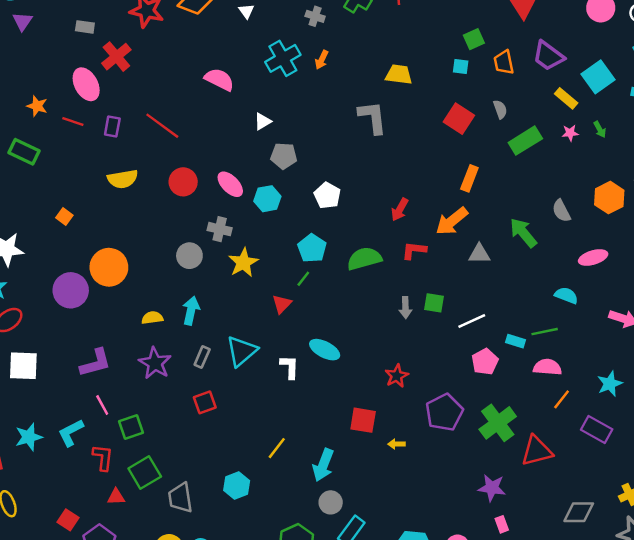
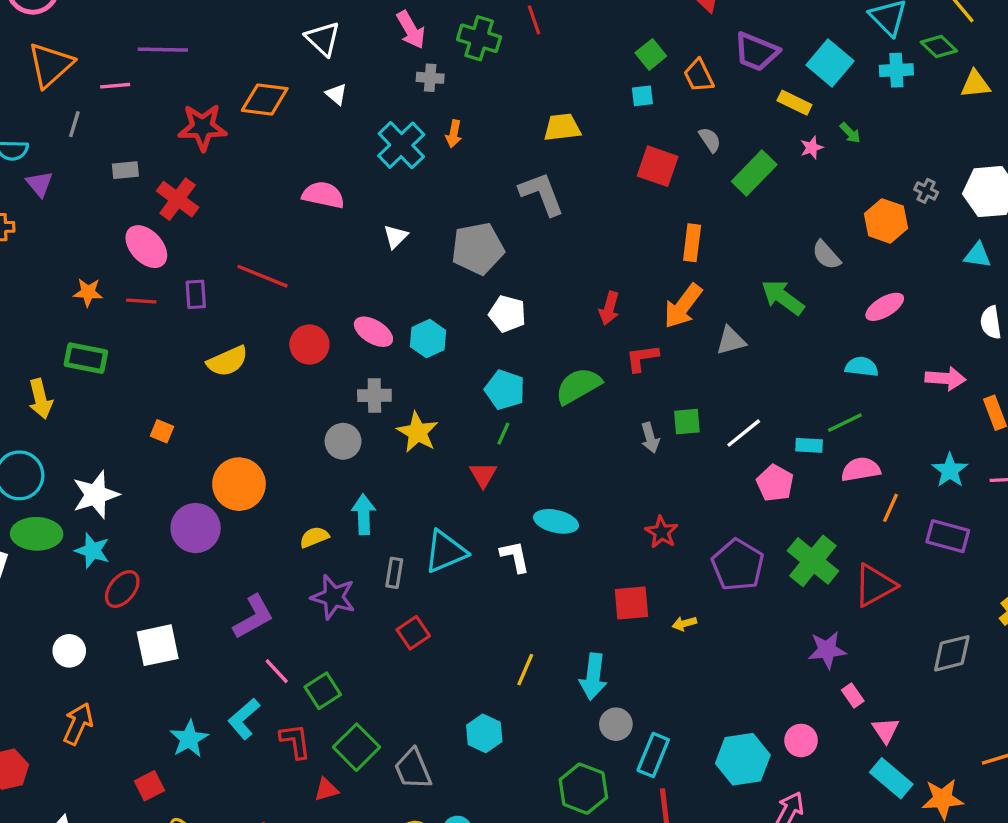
gray pentagon: (284, 156) -> (478, 249), moved, size x1.4
cyan triangle: (242, 351) -> (445, 552), turned 32

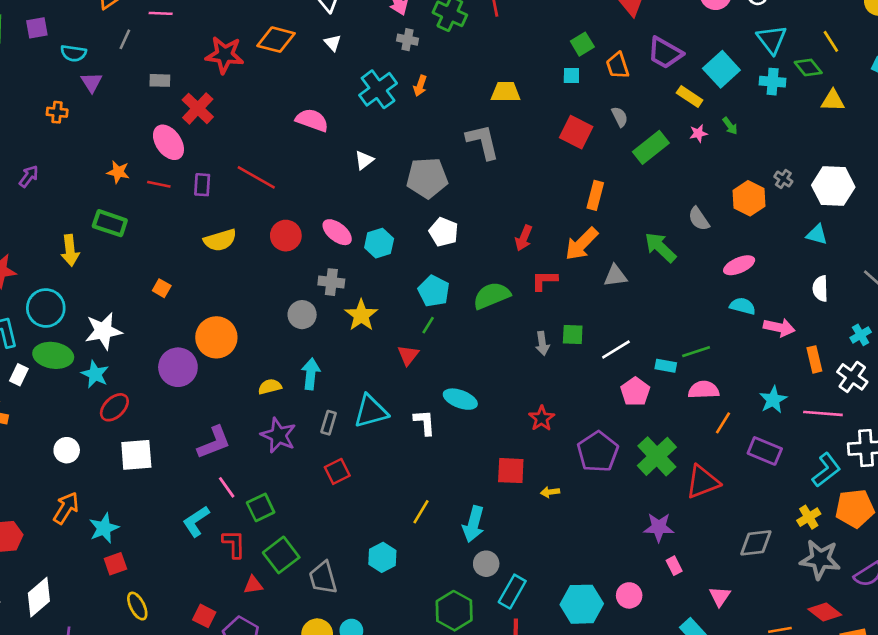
cyan semicircle: (862, 367) -> (743, 306), moved
pink triangle: (886, 730) -> (720, 596), moved
cyan star: (189, 739) -> (104, 528), moved

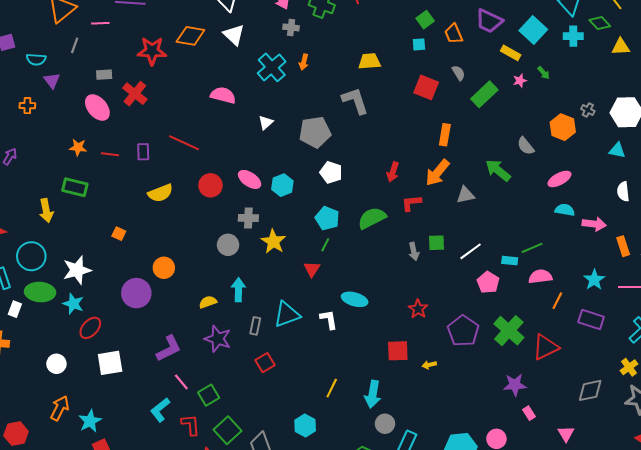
white triangle: (333, 43) -> (234, 35), size x1.6
pink ellipse: (168, 142) -> (97, 108), moved
orange circle: (216, 337) -> (164, 268), size x0.7

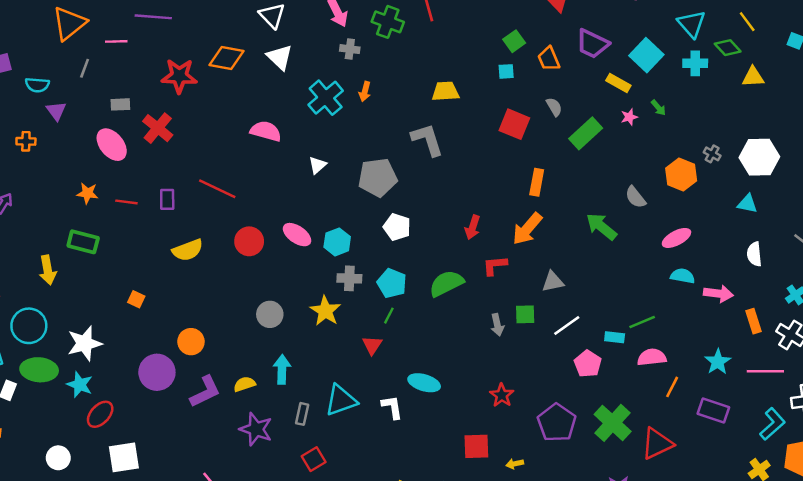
gray triangle: (465, 195) -> (553, 282), moved
gray cross: (248, 218) -> (349, 278), moved
purple L-shape: (169, 348) -> (205, 392), moved

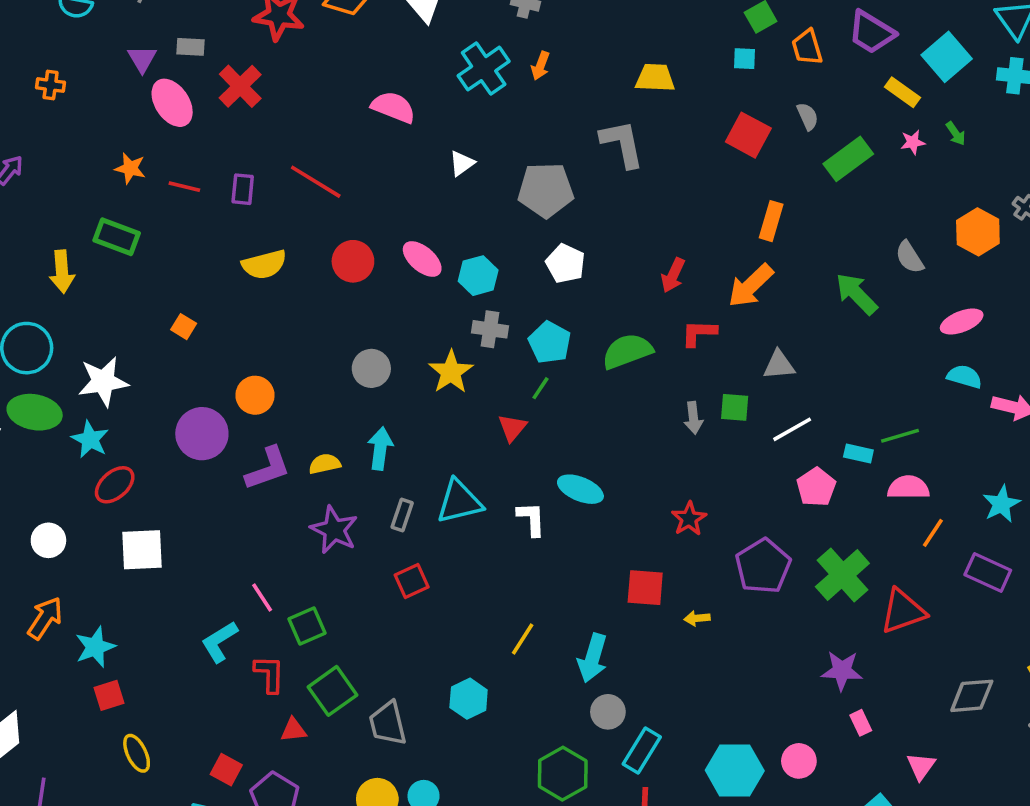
purple triangle: (56, 111) -> (142, 59), moved

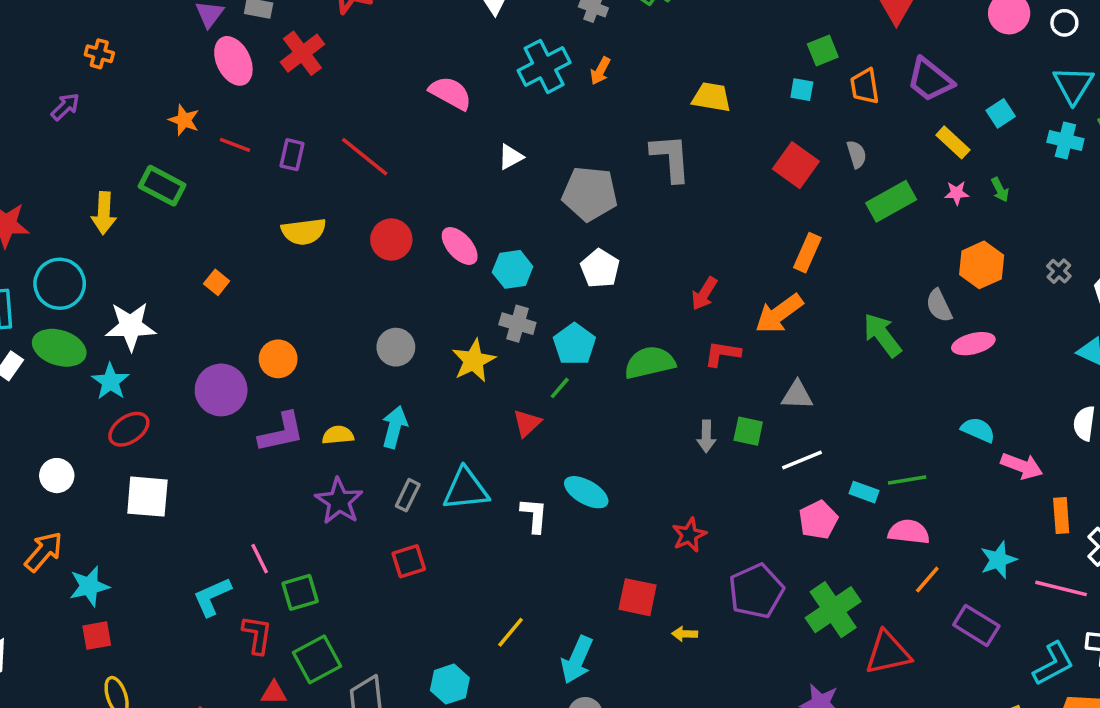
cyan square: (947, 57) -> (1001, 113), size x0.6
orange cross: (51, 85) -> (99, 54), moved
orange hexagon: (978, 232) -> (982, 265), moved
pink ellipse: (962, 322) -> (973, 344), moved

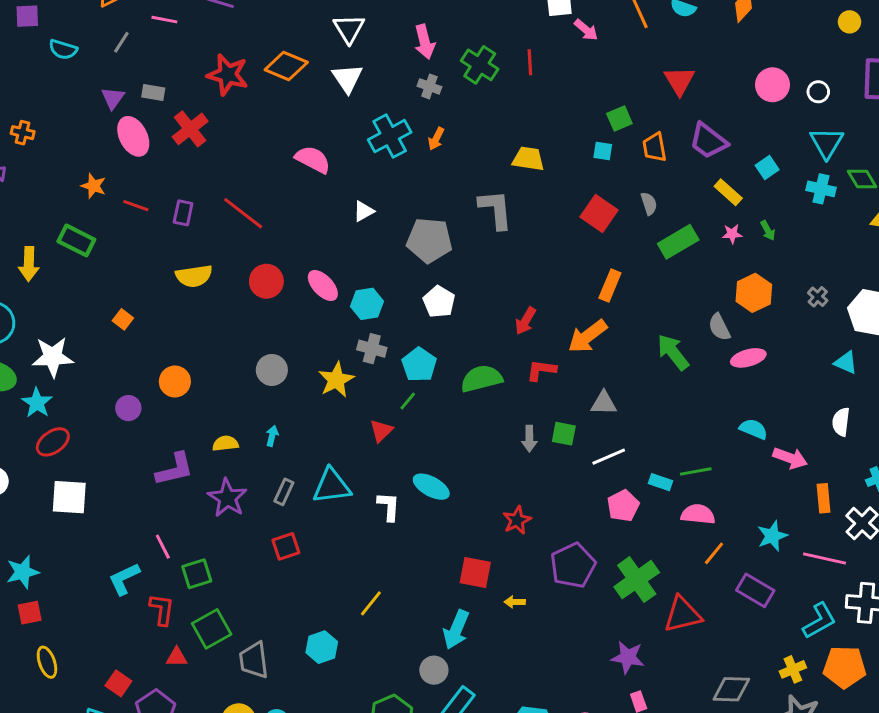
purple circle: (221, 390) -> (128, 408), size x0.6
cyan arrow: (395, 427) -> (272, 436), size x0.6
purple L-shape: (281, 432) -> (175, 469), moved
cyan arrow: (577, 660) -> (456, 630), moved

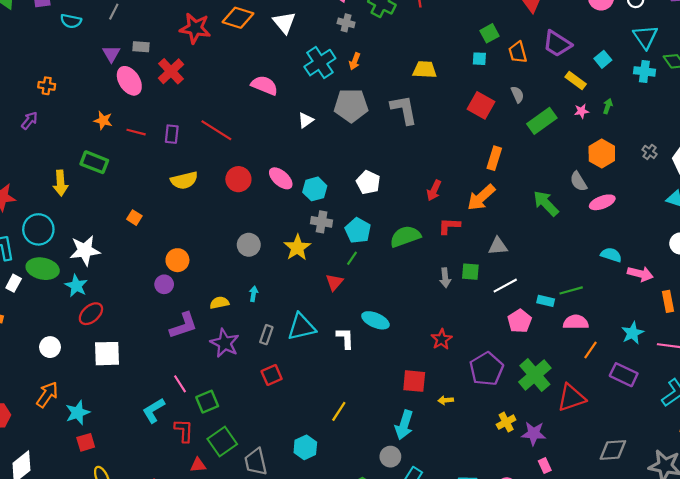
green arrow: (768, 231) -> (608, 106), turned -128
gray pentagon: (429, 240) -> (351, 105), moved
purple circle: (128, 408) -> (164, 284), moved
yellow cross: (793, 669) -> (506, 422), moved

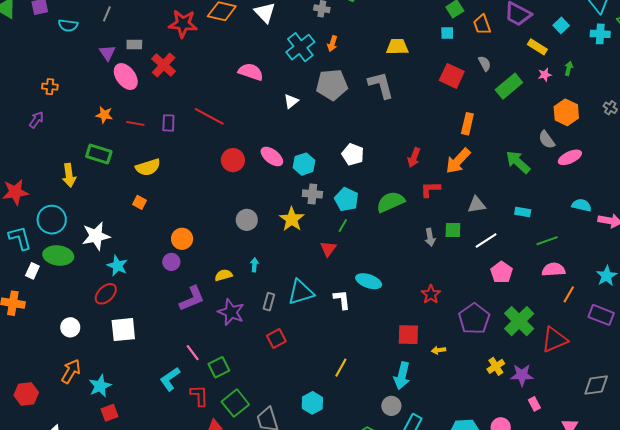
yellow semicircle: (184, 180) -> (148, 167), moved
cyan star: (76, 286) -> (117, 266), moved
cyan rectangle: (546, 301) -> (523, 212), moved

